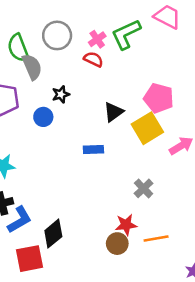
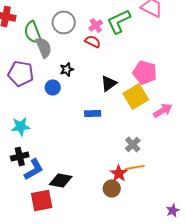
red star: (126, 225) -> (119, 173), turned -30
black diamond: (53, 234) -> (61, 180), turned 50
orange line: (156, 239) -> (135, 167), moved

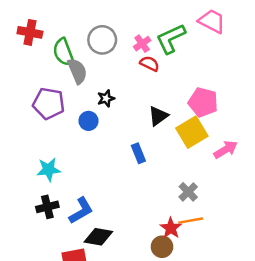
red semicircle: (93, 41) -> (150, 64), moved
blue rectangle: (93, 113) -> (138, 153), turned 70
blue L-shape: (34, 169) -> (81, 211), moved

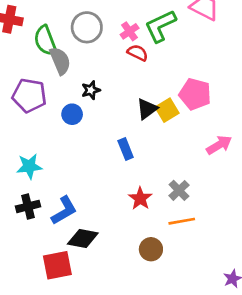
yellow square: (192, 132) -> (167, 110), moved, size x0.7
red star: (171, 228) -> (140, 198), moved

